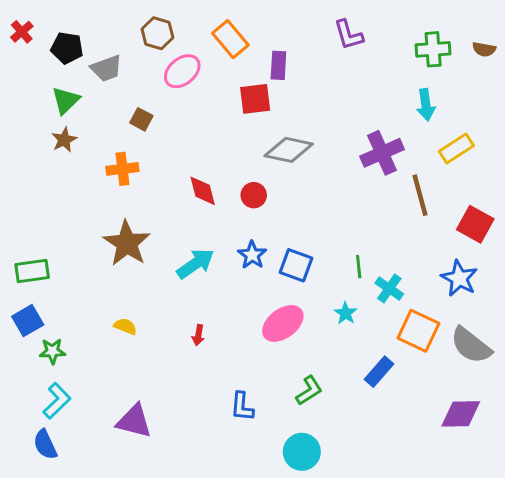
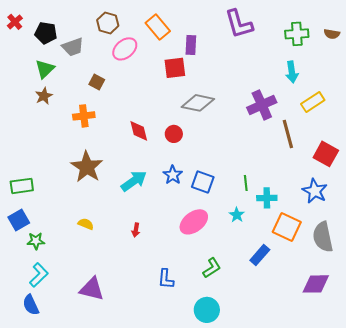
purple L-shape: (348, 35) -> (239, 24), size x1.4
cyan cross: (389, 288) -> (267, 198), turned -36
gray semicircle: (471, 345) -> (323, 237), turned 40

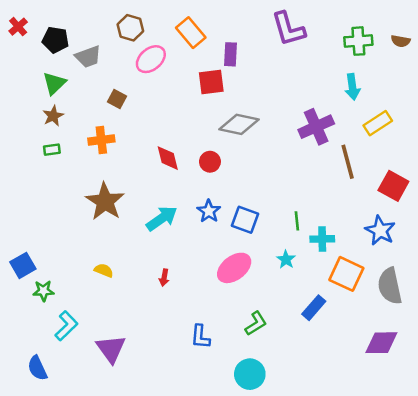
green rectangle: (22, 186) -> (52, 150), moved, size x0.6
cyan L-shape: (39, 275) -> (66, 326), moved
purple triangle: (92, 289) -> (111, 349), turned 40

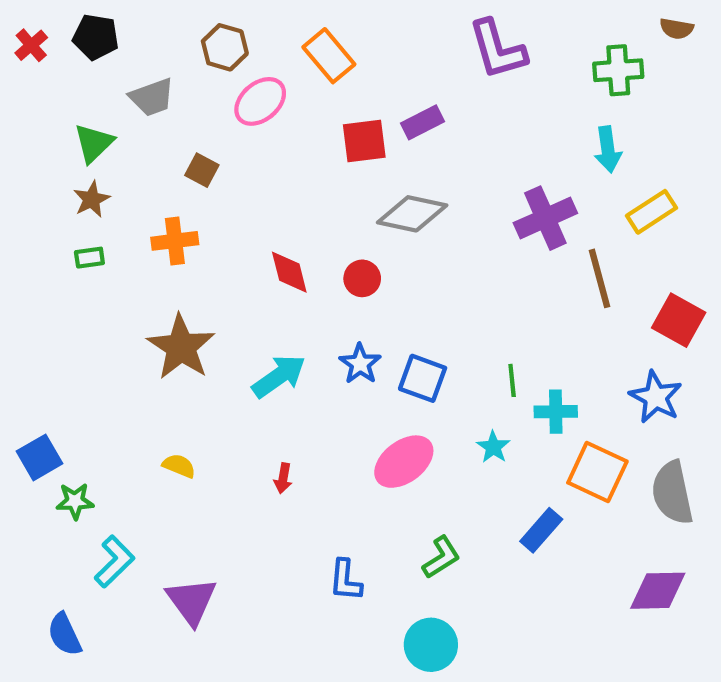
black pentagon: (56, 40) -> (96, 37), moved
brown semicircle: (401, 41) -> (677, 29), moved
purple rectangle: (230, 54) -> (423, 122), moved, turned 60

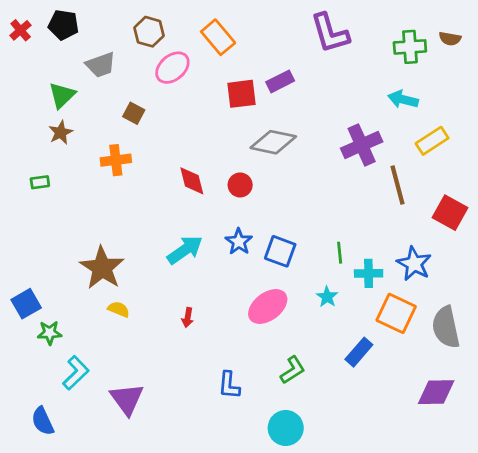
brown semicircle: (677, 29) -> (450, 39), moved
cyan arrow: (608, 149) -> (403, 99), turned 112
green rectangle: (89, 258) -> (40, 182), moved
brown star: (181, 347) -> (102, 268), moved
blue star: (656, 397) -> (414, 264), moved

